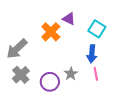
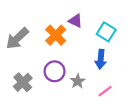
gray arrow: (17, 49) -> (17, 38), moved
pink line: (96, 74) -> (105, 91), moved, turned 64
purple circle: (50, 82) -> (55, 71), moved

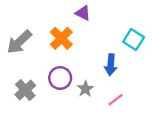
purple triangle: (75, 21) -> (83, 13), moved
cyan square: (106, 32) -> (134, 39), moved

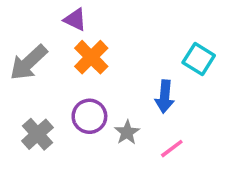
purple triangle: (83, 13) -> (75, 20), moved

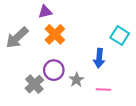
purple triangle: (75, 20) -> (45, 12), turned -40
gray cross: (37, 134) -> (34, 84), moved
pink line: (172, 149) -> (103, 90), turned 40

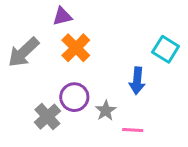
pink line: (103, 90) -> (133, 130), moved

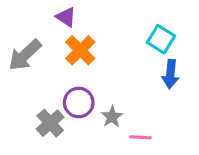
purple triangle: (62, 16) -> (66, 17), turned 48
cyan square: (166, 49) -> (161, 39), moved
blue arrow: (137, 81) -> (170, 74), moved

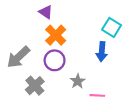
gray arrow: (25, 55) -> (18, 57), moved
blue arrow: (170, 74) -> (102, 52), moved
purple circle: (79, 102) -> (55, 60), moved

